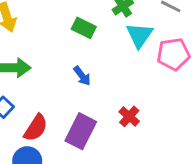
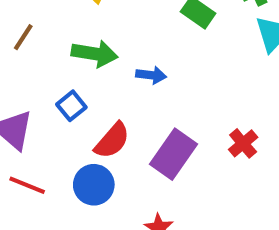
blue arrow: (82, 76) -> (151, 75), moved, turned -54

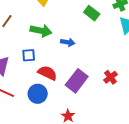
blue square: (71, 106) -> (29, 55), turned 32
red semicircle: (112, 141) -> (47, 73), turned -108

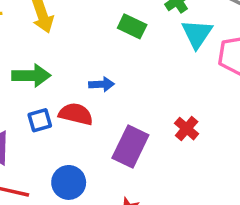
green arrow: (41, 31) -> (31, 76), moved
red semicircle: (47, 73) -> (76, 114), moved

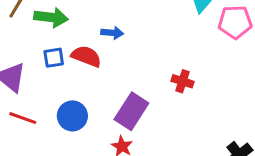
red cross: (187, 129) -> (182, 81), turned -30
purple rectangle: (130, 147) -> (131, 111), moved

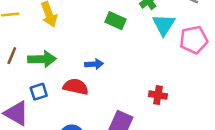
blue square: (54, 58) -> (39, 92), moved

